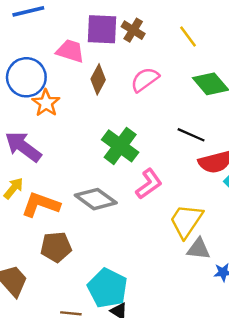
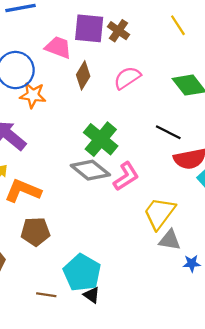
yellow line: (188, 37) -> (178, 25), moved
orange star: (46, 103) -> (33, 95), turned -30
gray diamond: (96, 199) -> (90, 170), moved

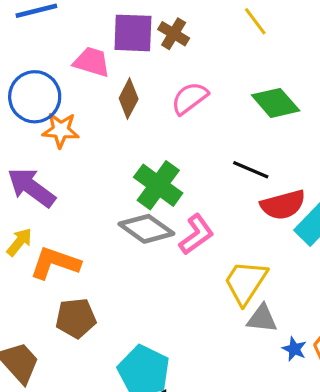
blue star: (192, 263) -> (294, 349), turned 30

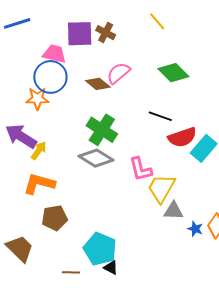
blue circle: (35, 97) -> (50, 77), moved
brown diamond: (129, 99) -> (98, 84), moved, turned -75
pink L-shape: (196, 234) -> (141, 169), moved, turned 116
yellow arrow: (19, 242) -> (39, 151), moved

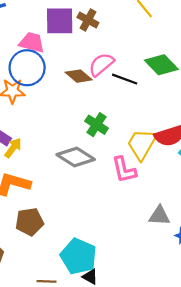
black line: (160, 116) -> (125, 79), moved
green cross: (102, 130) -> (97, 125), moved, size x0.7
yellow trapezoid: (161, 188) -> (142, 144), moved

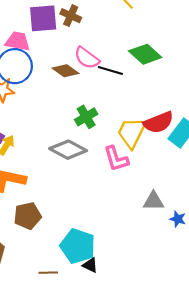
pink semicircle: (101, 64) -> (87, 58), turned -100
green cross: (97, 125) -> (86, 117), turned 30

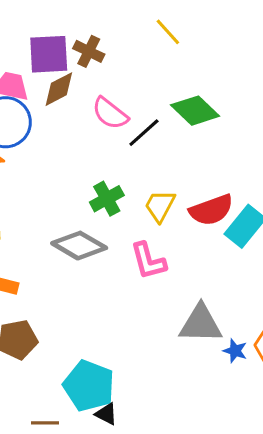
brown diamond: (66, 71) -> (59, 89), moved, turned -65
black line: (110, 71) -> (144, 133), turned -60
yellow trapezoid: (132, 133) -> (160, 206), moved, size x0.7
gray triangle: (153, 201) -> (201, 324), size x1.4

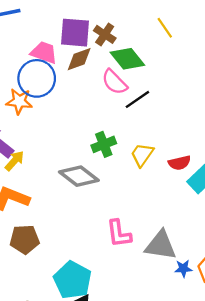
green diamond: (195, 111) -> (127, 59), moved
red semicircle: (211, 210) -> (179, 163), size x0.7
pink L-shape: (148, 261) -> (119, 234), moved
blue star: (235, 351) -> (183, 268), turned -30

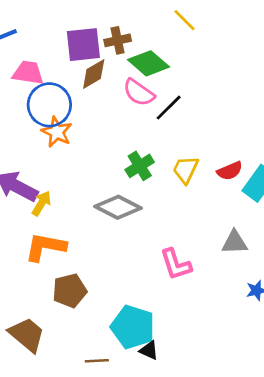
brown cross: (105, 34) -> (118, 40), turned -35
pink trapezoid: (44, 52) -> (28, 73), moved
orange star: (19, 101) -> (57, 132), moved, turned 30
gray triangle: (161, 245) -> (235, 242), moved, size x0.7

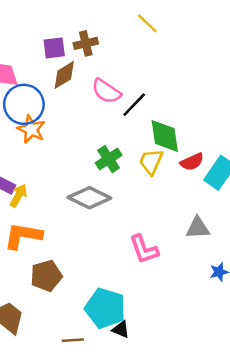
purple square: (83, 45) -> (54, 48), size x0.7
green diamond: (148, 63) -> (165, 136), moved, turned 42

